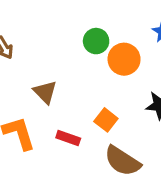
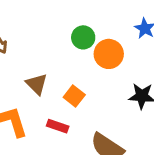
orange square: (106, 120) -> (74, 96), moved

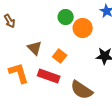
red rectangle: (58, 126) -> (49, 76), size x1.5

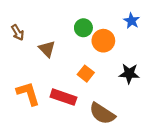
brown triangle: (35, 48) -> (47, 49), moved
orange square: (60, 56) -> (86, 74), moved

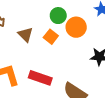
orange square: (86, 74) -> (51, 37), moved

